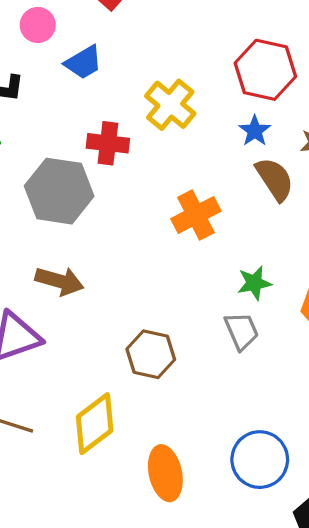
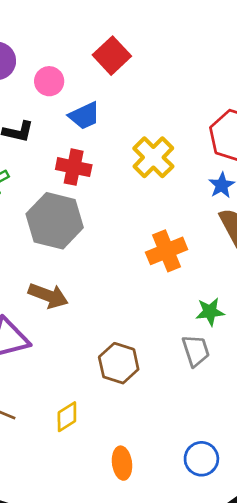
red cross: (108, 143) -> (74, 167), moved
yellow diamond: (95, 424) -> (67, 417), size x0.6
blue circle: (260, 460) -> (201, 459), size x0.7
orange ellipse: (165, 473) -> (122, 463), size x0.7

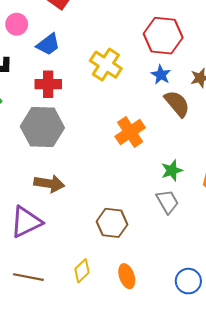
orange ellipse: (122, 463) -> (127, 276), moved

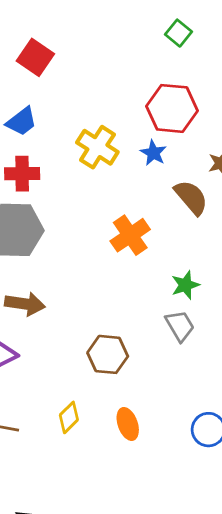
blue star: (161, 75) -> (153, 153), moved

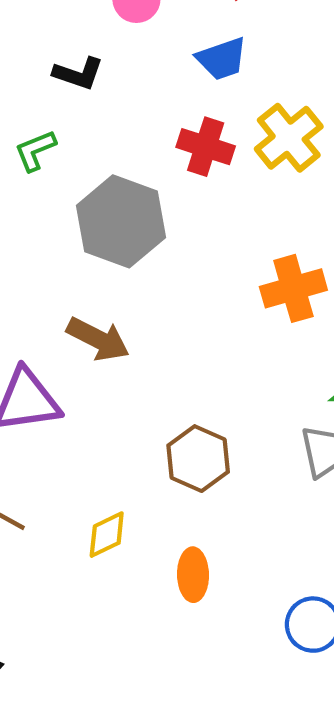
blue trapezoid: (22, 121) -> (222, 59), moved
red cross: (22, 174) -> (206, 147), moved

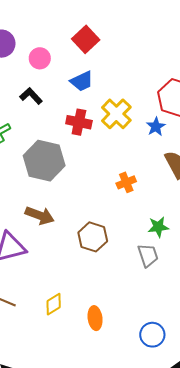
black L-shape: (78, 74) -> (31, 96), moved, turned -145
orange cross: (293, 288) -> (126, 182), size x0.7
brown hexagon: (198, 459) -> (93, 237), moved

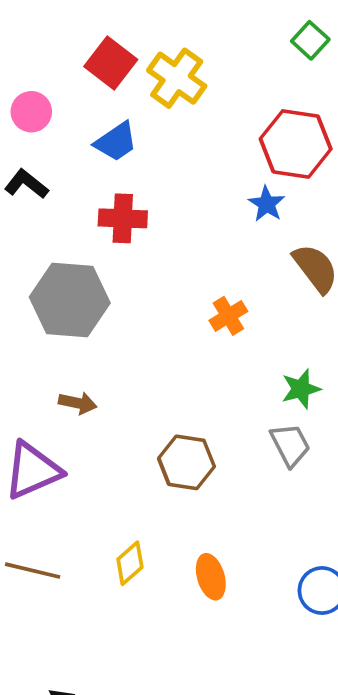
yellow cross: (116, 114) -> (177, 78), moved
brown arrow: (40, 215) -> (78, 403), size x0.7
brown hexagon: (93, 237) -> (186, 462), moved

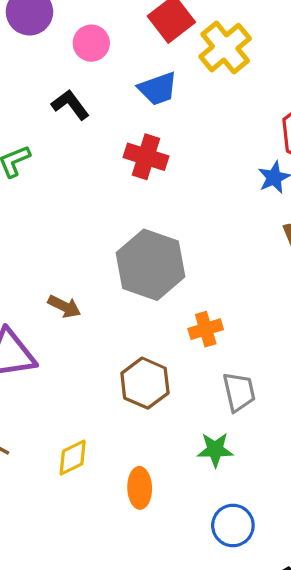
gray hexagon: (70, 300) -> (151, 265), moved
orange cross: (228, 316) -> (206, 329), moved
green star: (301, 389) -> (215, 450), moved

